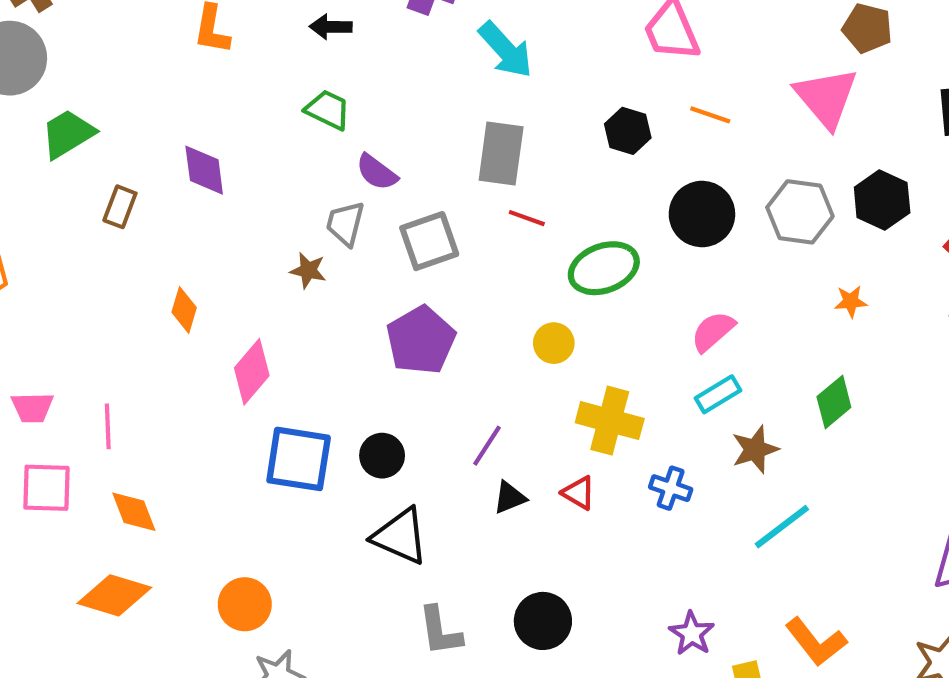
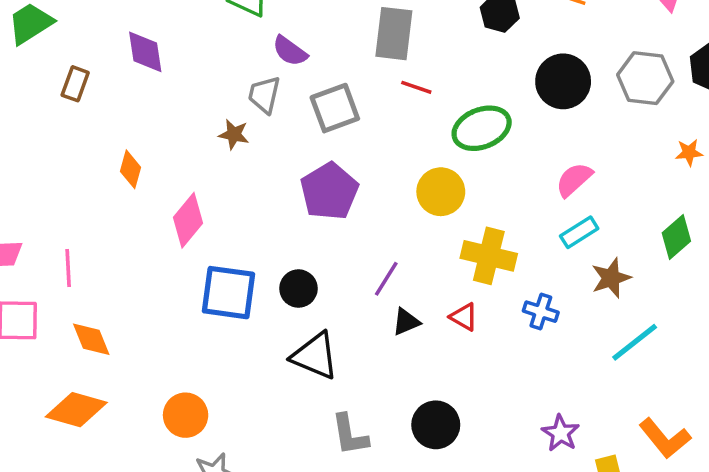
yellow circle: (554, 343) -> (441, 192), size x1.4

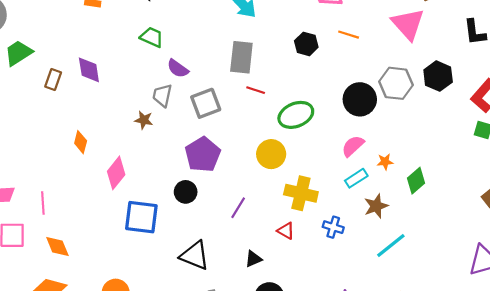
black circle: (563, 81) -> (360, 99), moved
brown rectangle: (75, 84) -> (53, 80), moved
orange star: (689, 152) -> (385, 162), moved
black circle: (298, 289) -> (186, 192), moved
black triangle: (406, 322) -> (253, 259), moved

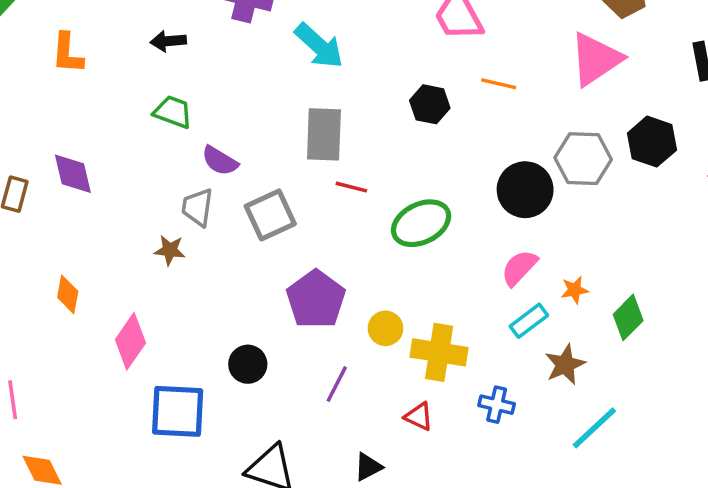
pink triangle: (408, 24) -> (596, 59), turned 42
purple pentagon: (203, 154) -> (316, 299), moved
yellow circle: (271, 154) -> (385, 328), moved, size x0.7

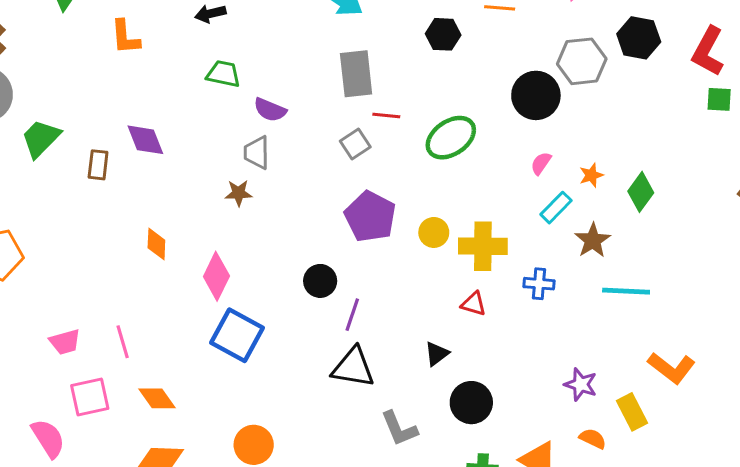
gray square: (270, 215) -> (355, 144), moved, size x0.7
pink semicircle: (519, 268) -> (541, 163), size x0.7
purple line: (337, 384) -> (352, 315), moved
blue square: (178, 411) -> (237, 335), moved, turned 34
cyan line: (594, 428) -> (626, 291), turned 54

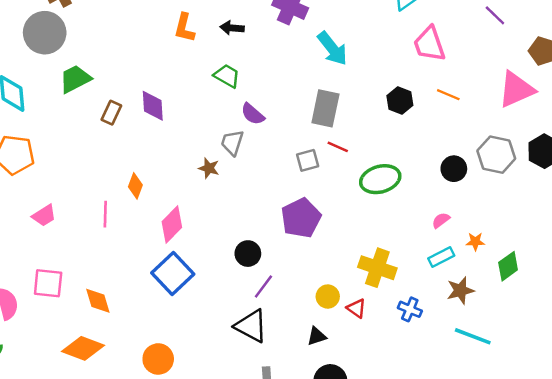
orange L-shape: (125, 37) -> (184, 28), moved
black circle: (536, 95) -> (454, 169), size x0.7
yellow circle: (434, 232) -> (328, 297), moved
pink trapezoid: (65, 342) -> (44, 216), moved, turned -35
pink line: (123, 342) -> (105, 214), moved

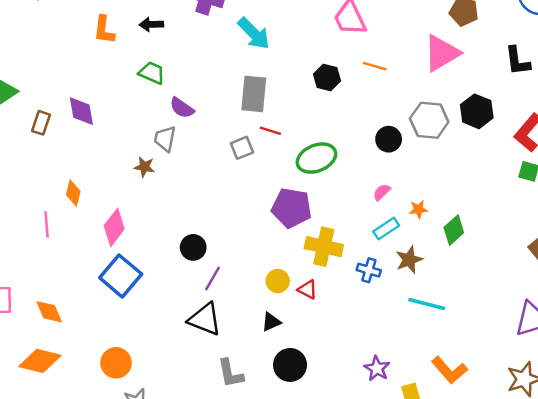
purple pentagon: (301, 218) -> (292, 208), moved, turned -30
blue cross: (410, 309) -> (369, 270), moved

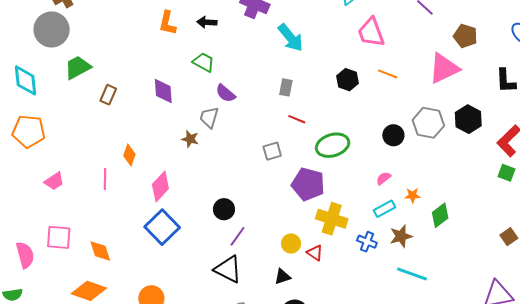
gray rectangle: (254, 94) -> (286, 87), size x0.6
purple diamond: (81, 111) -> (163, 91), moved
gray square: (242, 148) -> (272, 151), moved

